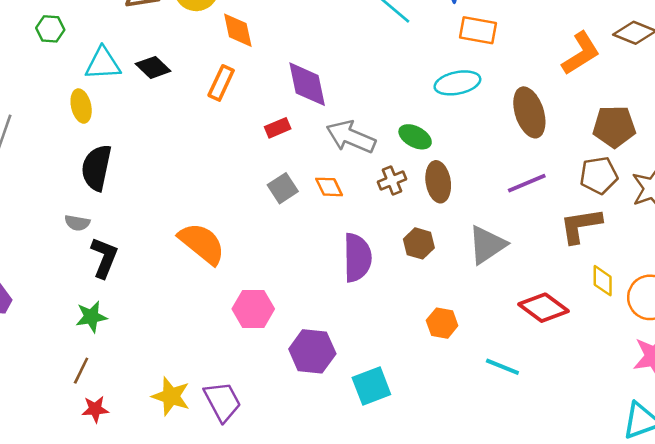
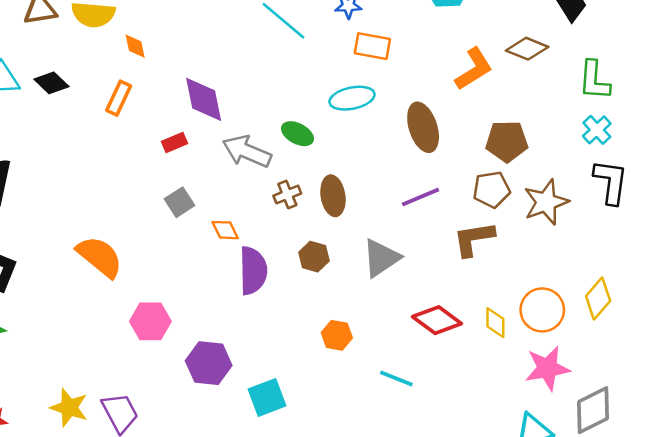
orange diamond: (238, 30) -> (135, 46), size x0.7
green ellipse: (415, 137) -> (297, 134), moved
orange diamond: (329, 187) -> (225, 230), moved
yellow diamond: (603, 281) -> (495, 323), moved

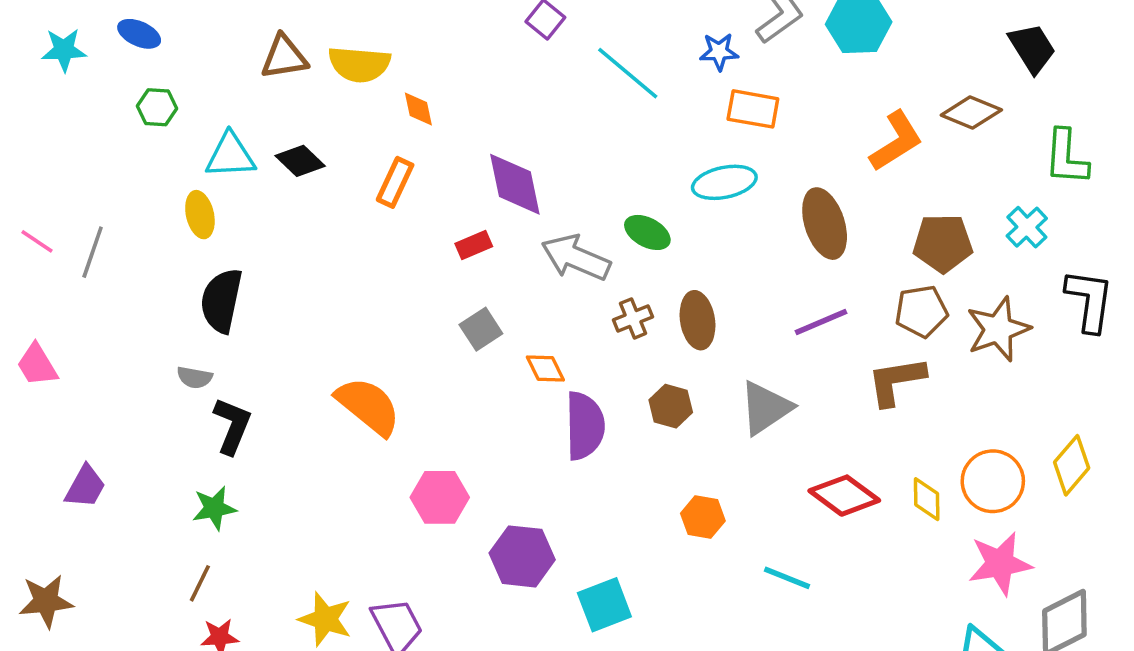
cyan cross: (597, 130) -> (1027, 227), moved

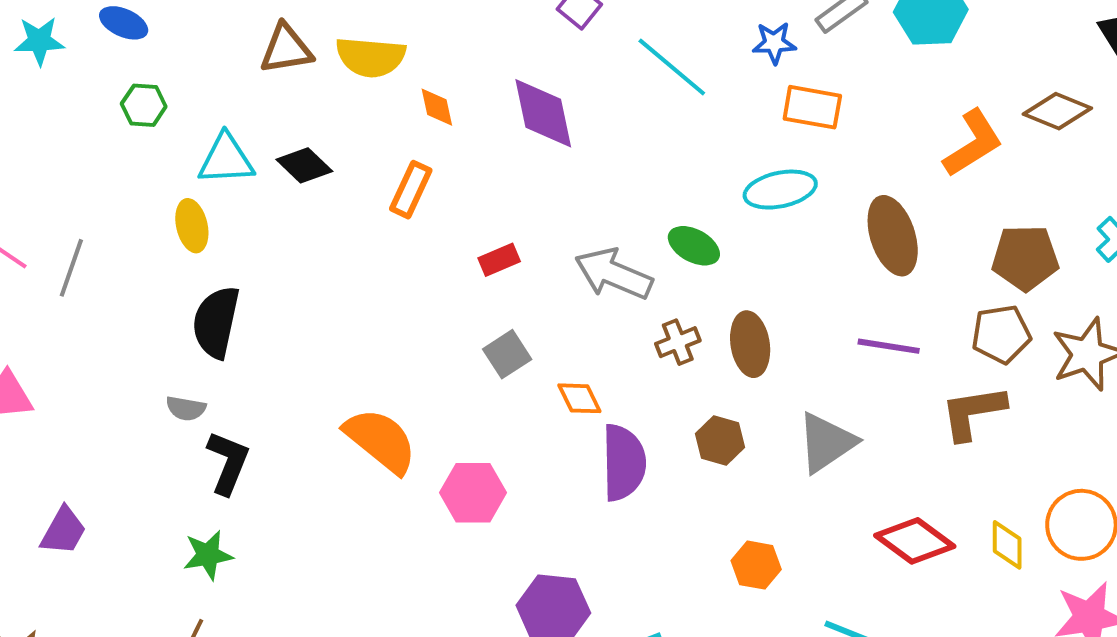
purple diamond: (515, 184) -> (543, 113), moved
purple line: (821, 322) -> (889, 346), turned 32
pink hexagon: (440, 497) -> (473, 493), moved

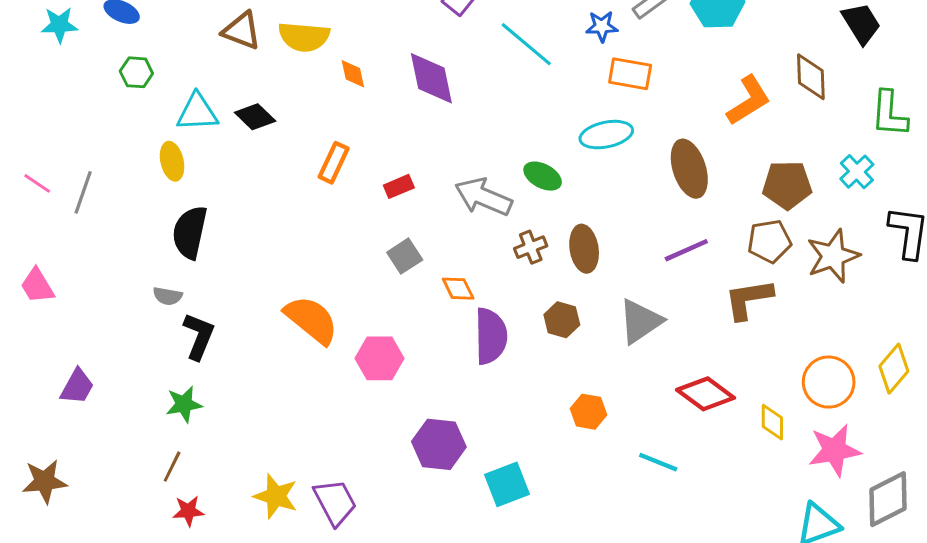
brown triangle: (286, 49) -> (242, 31), turned 30
brown diamond: (1057, 111) -> (811, 77), turned 66
orange rectangle: (411, 190) -> (334, 163), moved
purple line: (889, 346) -> (686, 250), turned -33
yellow diamond: (1007, 545) -> (772, 422), moved

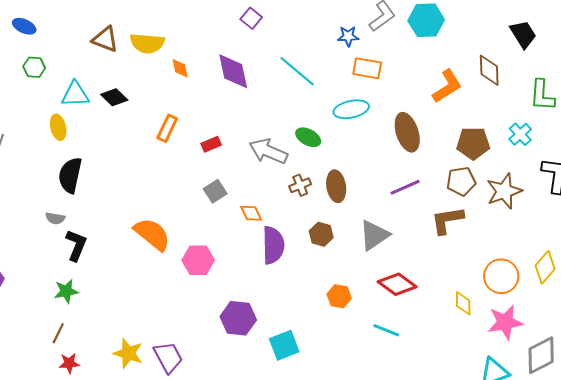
cyan line: (526, 44) -> (297, 71), moved
red diamond: (706, 394) -> (397, 284), moved

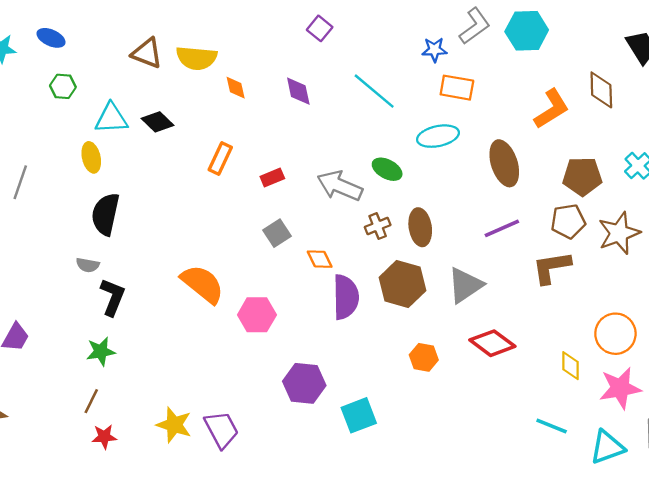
purple diamond: (233, 71) -> (298, 91), size x0.7
brown hexagon: (321, 234) -> (402, 284), size x1.6
cyan line: (386, 330) -> (552, 426), moved

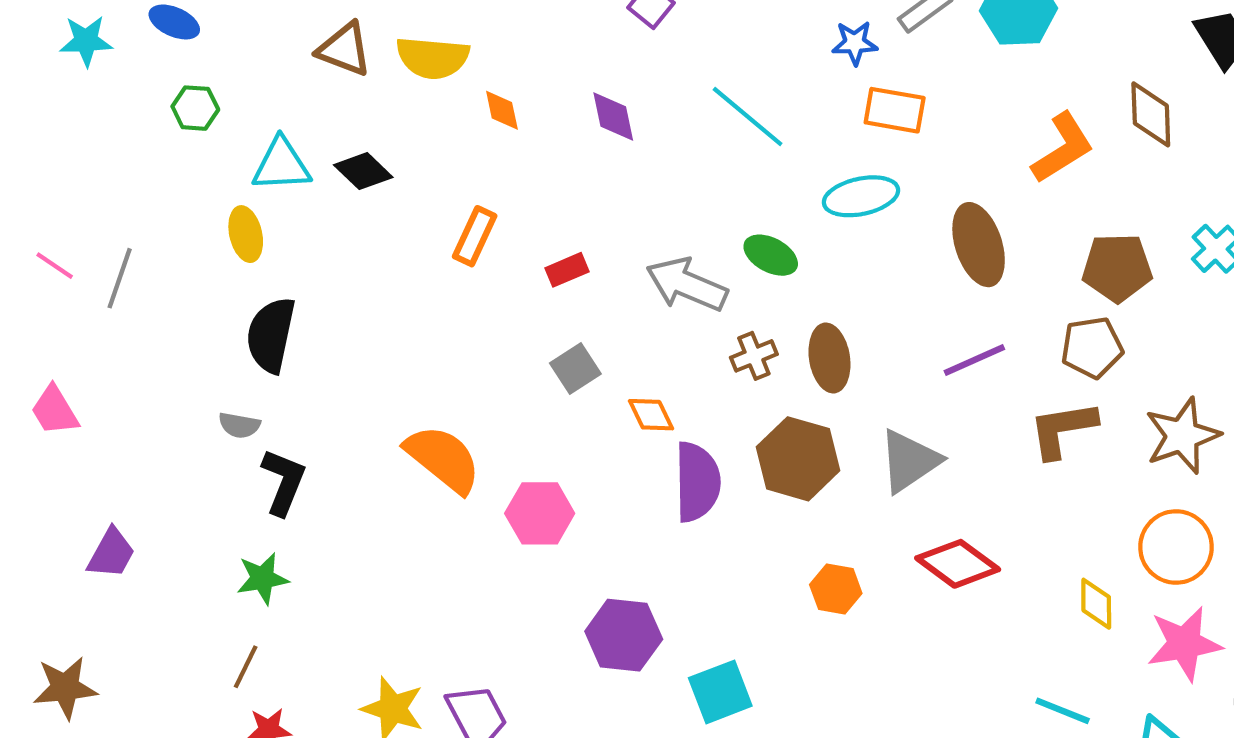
brown star: (619, 233) -> (1182, 436), moved

